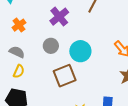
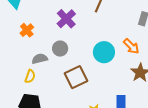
cyan circle: (80, 51) -> (104, 52), moved
gray semicircle: (17, 52) -> (40, 59), moved, turned -35

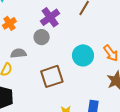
gray circle: (60, 49) -> (42, 37), moved

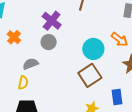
brown square: (52, 76) -> (90, 75), moved

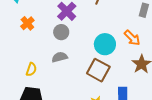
gray semicircle: (30, 64) -> (60, 57), moved
brown square: (90, 75) -> (98, 70), turned -35

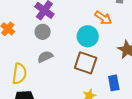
orange arrow: (132, 38) -> (103, 18), moved
yellow semicircle: (31, 69) -> (19, 74), size x1.5

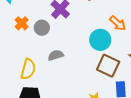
gray circle: (43, 32) -> (42, 28), moved
brown square: (86, 63) -> (108, 66), moved

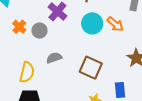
cyan circle: (100, 40) -> (92, 23), moved
brown square: (108, 66) -> (91, 68), moved

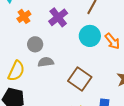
orange cross: (19, 27) -> (24, 16), moved
gray circle: (39, 31) -> (35, 44), moved

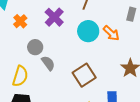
gray semicircle: (46, 62) -> (48, 63), turned 70
brown square: (80, 79) -> (84, 75), turned 30

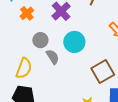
cyan circle: (88, 31) -> (74, 42), moved
brown square: (84, 75) -> (103, 72), moved

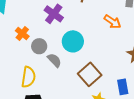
orange cross: (27, 13) -> (22, 34), moved
brown square: (103, 72) -> (90, 74), moved

